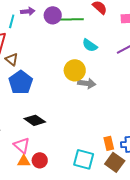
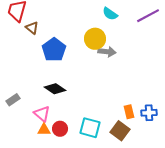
blue pentagon: (21, 82) -> (54, 50), moved
cyan square: (84, 159) -> (90, 128), moved
brown square: (115, 162) -> (120, 131), moved

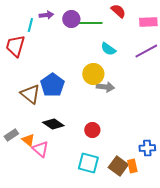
brown triangle: (32, 28) -> (30, 94), moved, size x1.5
orange rectangle: (129, 112) -> (132, 166), moved
red circle: (60, 129) -> (92, 130), moved
orange triangle: (44, 130) -> (28, 140), moved, turned 40

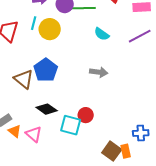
cyan line: (30, 25) -> (34, 23), moved
yellow circle: (93, 74) -> (50, 29), moved
orange triangle: (28, 140) -> (15, 131), moved
cyan square: (88, 163) -> (71, 125), moved

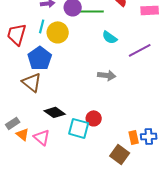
purple line: (140, 36) -> (140, 50), moved
blue pentagon: (46, 70) -> (40, 58), moved
orange rectangle: (126, 151) -> (134, 137), moved

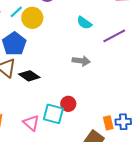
cyan line: (42, 26) -> (16, 12), turned 32
black diamond: (55, 112) -> (29, 76), moved
pink triangle: (42, 137) -> (31, 123), moved

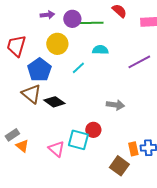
cyan line: (16, 12) -> (78, 68), moved
cyan semicircle: (84, 23) -> (100, 50), moved, turned 147
gray arrow: (81, 61) -> (115, 105), moved

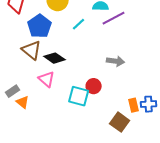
purple line: (139, 62) -> (114, 18), moved
pink triangle: (56, 149) -> (47, 79), moved

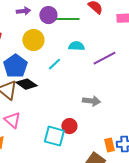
purple line: (114, 18) -> (104, 58), moved
black diamond: (55, 58) -> (26, 84), moved
pink triangle: (47, 79) -> (12, 120), moved

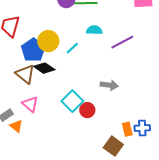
yellow circle: (33, 40) -> (48, 41), moved
cyan square: (54, 136) -> (72, 101), moved, turned 30

